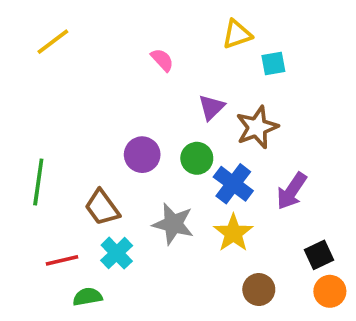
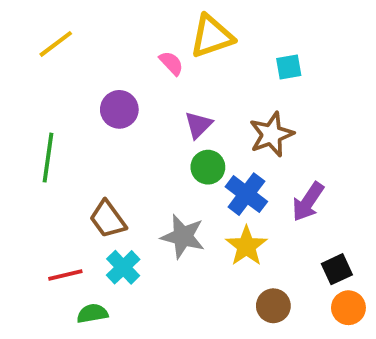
yellow triangle: (237, 34) -> (212, 36), moved, size x1.4
purple triangle: (211, 107) -> (198, 125), moved
purple circle: (142, 155) -> (119, 109), moved
green line: (38, 182) -> (48, 158), moved

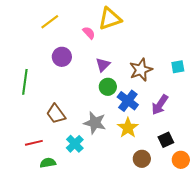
yellow line: (56, 44) -> (50, 22), moved
cyan square: (289, 67) -> (178, 67), moved
cyan cross: (123, 267) -> (75, 144), moved
black square: (337, 269) -> (166, 140), moved

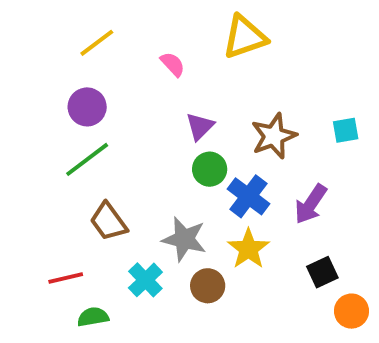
yellow triangle: (110, 19) -> (245, 37), moved
purple circle: (62, 57) -> (87, 107), moved
green line: (25, 82) -> (87, 159), moved, turned 45
brown circle: (142, 159) -> (208, 286), moved

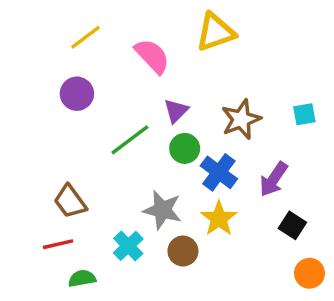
pink semicircle: (173, 64) -> (152, 56), size x1.6
green line: (87, 159) -> (130, 140), moved
brown trapezoid: (108, 222) -> (70, 201), moved
black square: (322, 272) -> (292, 225), moved, turned -32

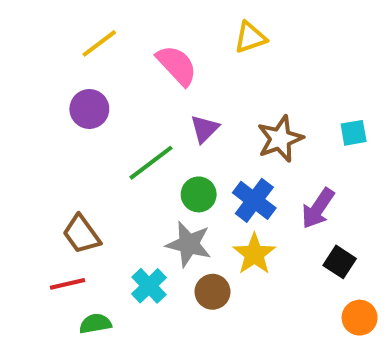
yellow triangle: (215, 32) -> (250, 37), size x0.7
green circle: (185, 148) -> (199, 194), moved

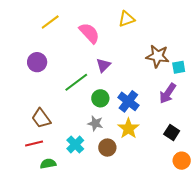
purple circle: (89, 109) -> (37, 62), moved
brown star: (280, 139) -> (158, 56), moved, turned 30
purple arrow: (318, 208) -> (168, 93), moved
gray star: (189, 244) -> (95, 123), size x0.7

